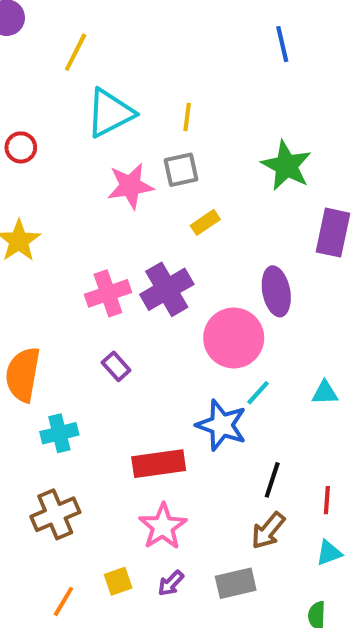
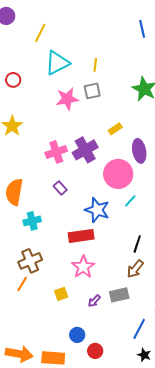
yellow rectangle: (205, 222) -> (115, 129), moved
blue star: (222, 425) -> (97, 210), moved
purple arrow: (171, 583) -> (94, 301), moved
orange line: (63, 602) -> (22, 284), moved

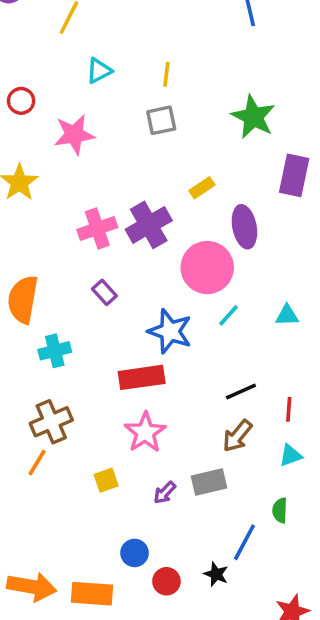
cyan triangle: (57, 63) -> (99, 71), size x0.6
pink star: (67, 99) -> (74, 135), moved
black line: (137, 244) -> (241, 392), turned 48
black star: (144, 355) -> (216, 574), moved

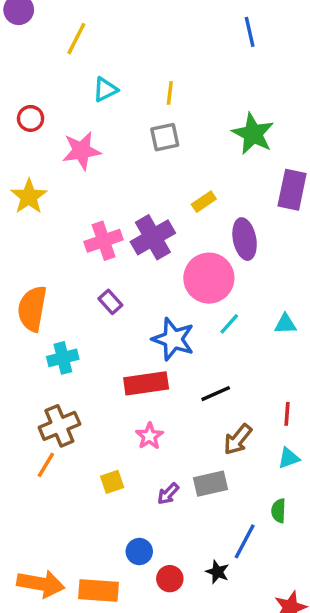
black line: (241, 392) -> (216, 394), moved
pink star: (145, 432) -> (149, 436), size x0.7

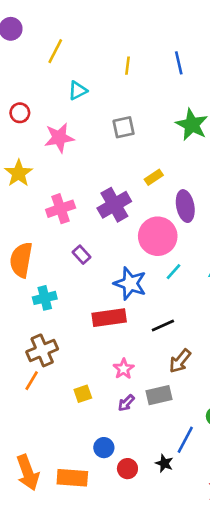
blue line: (250, 32) -> (179, 63), moved
yellow line: (170, 93) -> (127, 66), moved
pink cross: (104, 241) -> (61, 209), moved
pink star: (149, 436) -> (124, 369), moved
orange arrow: (41, 584) -> (28, 473), turned 60

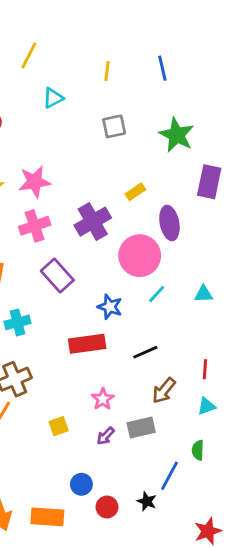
gray square: (124, 127) -> (114, 126), moved
pink star: (59, 138) -> (35, 182), moved
purple rectangle: (82, 255) -> (57, 276), size x1.6
blue star: (130, 283) -> (110, 307), size x0.7

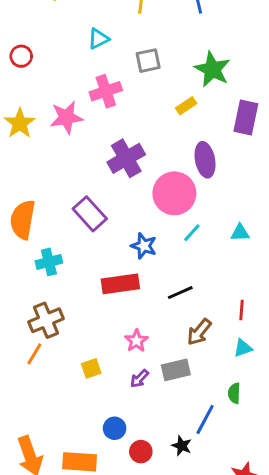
cyan triangle: (53, 98) -> (99, 39), moved
yellow rectangle: (135, 192) -> (186, 106), moved
pink cross: (35, 226) -> (106, 91), moved

